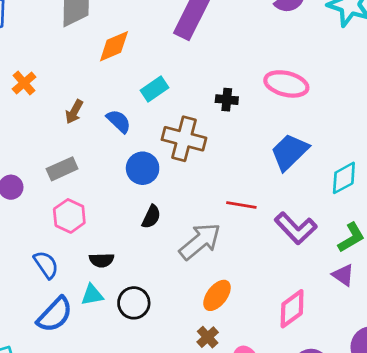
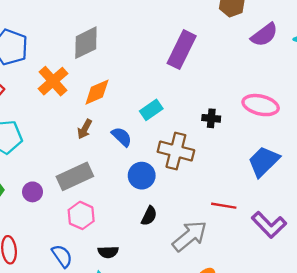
orange diamond: (114, 46) -> (97, 92), moved
orange cross: (24, 83) -> (53, 81), moved, size x1.5
gray rectangle: (62, 169) -> (75, 176), size x1.4

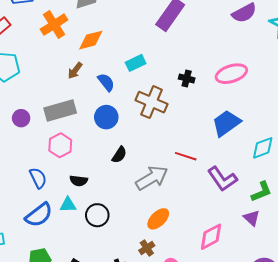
pink ellipse: (261, 105) -> (231, 74), turned -40
blue circle: (142, 176) -> (106, 117), moved

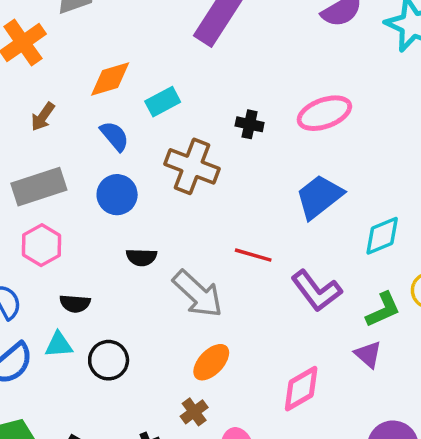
orange diamond: (91, 40) -> (110, 79), moved
brown arrow: (75, 71) -> (43, 117), moved
black semicircle: (119, 155) -> (141, 257), turned 60
gray arrow: (152, 178) -> (198, 294), turned 76

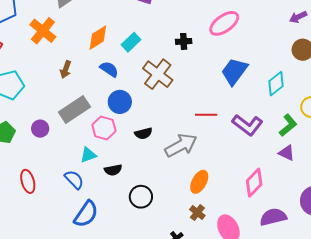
brown cross: (192, 166) -> (158, 74), turned 32
pink hexagon: (42, 245) -> (104, 128), moved
gray arrow: (198, 294) -> (181, 145), turned -56
cyan triangle: (59, 345) -> (88, 155), moved

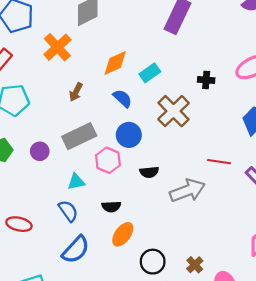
cyan triangle: (88, 155) -> (76, 182), moved
red ellipse: (28, 181) -> (19, 224), moved, turned -70
orange ellipse: (199, 182) -> (123, 234), moved
black circle: (141, 197) -> (153, 262), moved

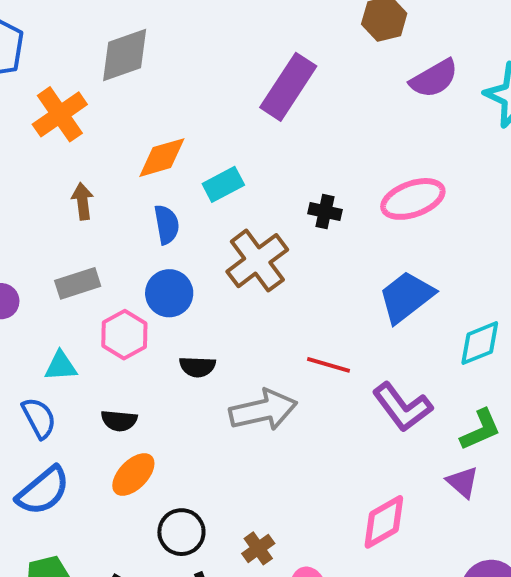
brown arrow: (76, 92) -> (83, 201), turned 138
blue semicircle: (122, 98) -> (167, 225), turned 30
gray rectangle: (79, 136) -> (78, 283), size x0.7

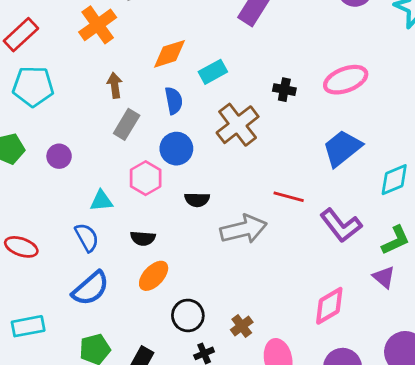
gray rectangle: (78, 283) -> (127, 124), moved, turned -40

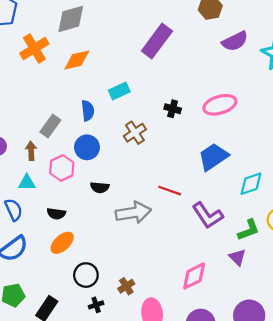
orange diamond: (170, 54) -> (77, 60), moved
brown arrow: (115, 85) -> (31, 151), moved
brown cross: (238, 125) -> (135, 133), size x0.7

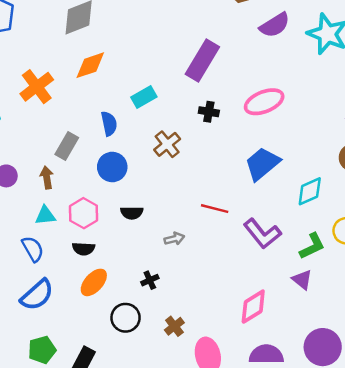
purple rectangle: (157, 41) -> (202, 61), moved
orange cross: (34, 48) -> (37, 87), moved
pink hexagon: (62, 168) -> (84, 213), moved
gray arrow: (133, 213) -> (174, 239), size x0.5
black cross: (96, 305) -> (150, 280), moved

